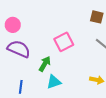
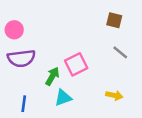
pink square: (64, 42) -> (76, 64), moved
purple semicircle: (19, 49) -> (21, 58), turned 150

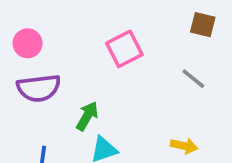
brown square: (114, 20) -> (203, 25), moved
pink square: (76, 64) -> (124, 49), moved

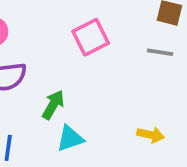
gray line: (193, 79) -> (160, 52), moved, turned -30

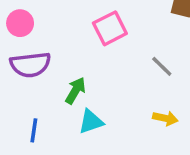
gray line: (160, 52) -> (162, 66), moved, turned 35

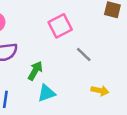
gray line: (162, 66) -> (84, 55), moved

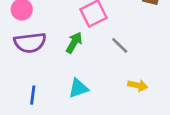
green arrow: (35, 71) -> (74, 43), moved

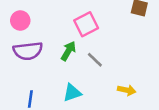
gray line: (120, 45) -> (95, 60), moved

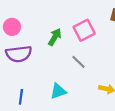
pink square: (86, 24) -> (84, 30), moved
green arrow: (68, 51) -> (55, 37), moved

